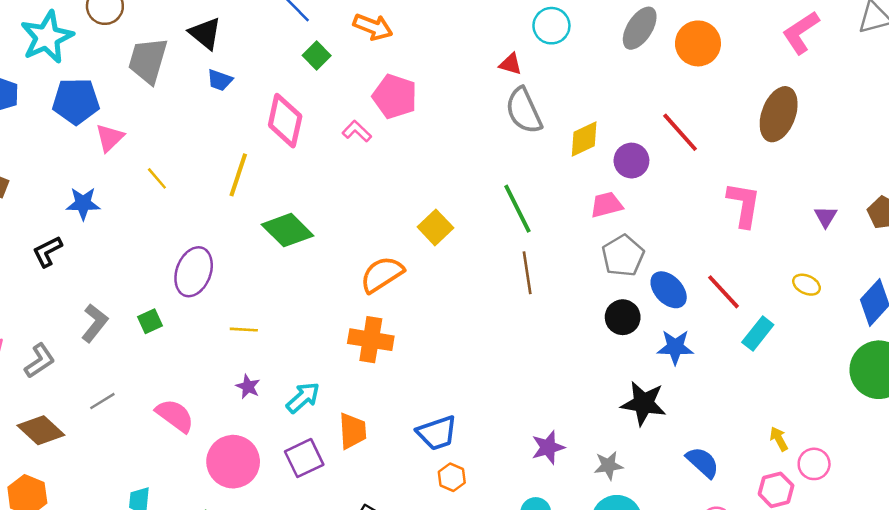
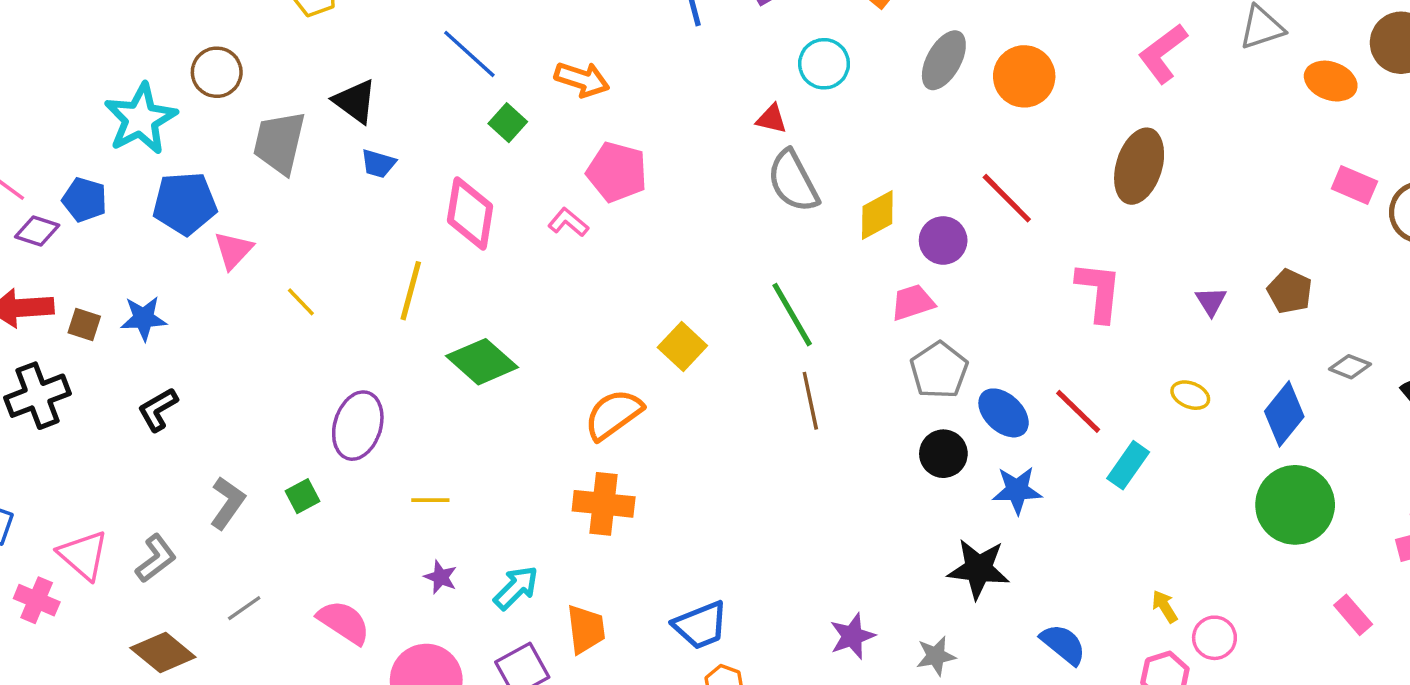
blue star: (83, 204) -> (144, 318), moved

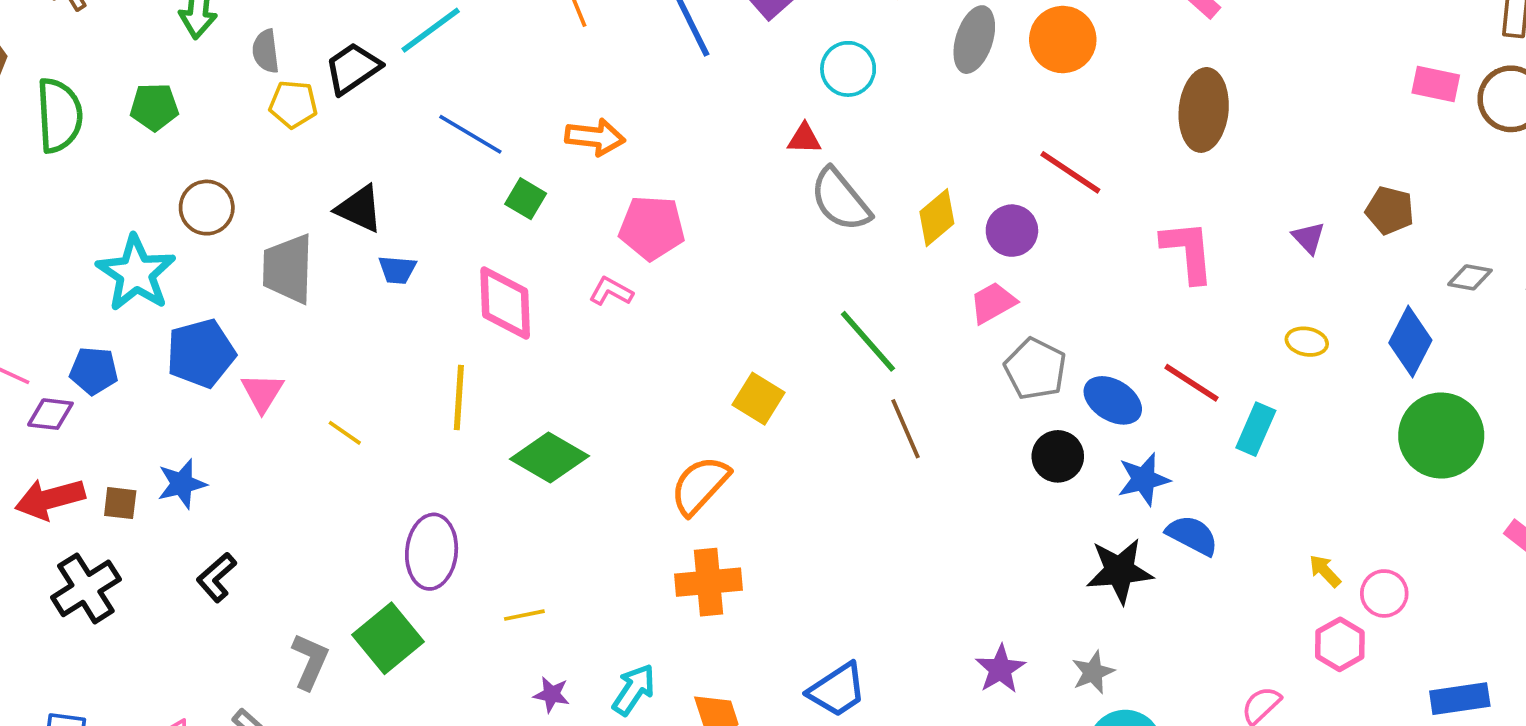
green square: (302, 496) -> (388, 638), size x1.8
blue semicircle: (1063, 644) -> (1192, 535), moved

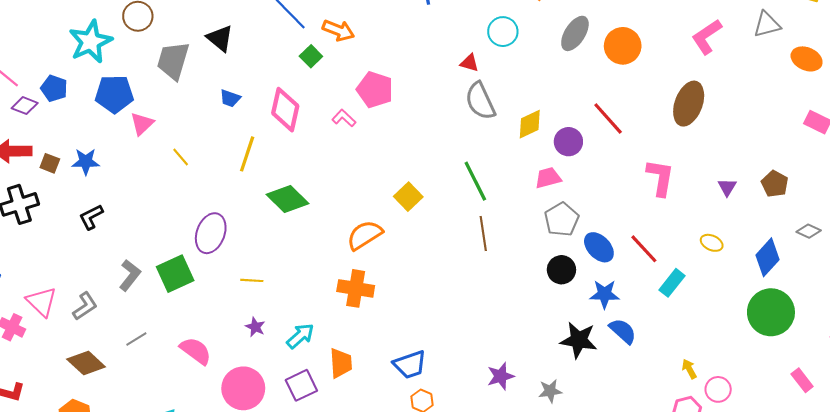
orange arrow: (595, 137) -> (338, 30), moved
blue trapezoid: (397, 270) -> (230, 98), moved

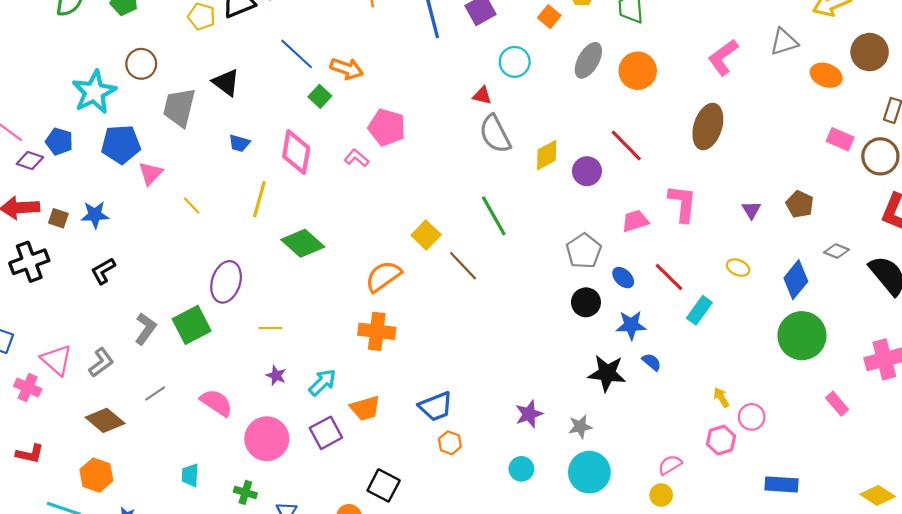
pink trapezoid: (548, 178) -> (635, 221), moved
brown line: (483, 234) -> (463, 266), moved, turned -32
blue ellipse: (599, 247) -> (623, 278), size x0.7
blue semicircle: (623, 331) -> (652, 362), size x0.7
orange trapezoid: (341, 363) -> (365, 408), turned 80

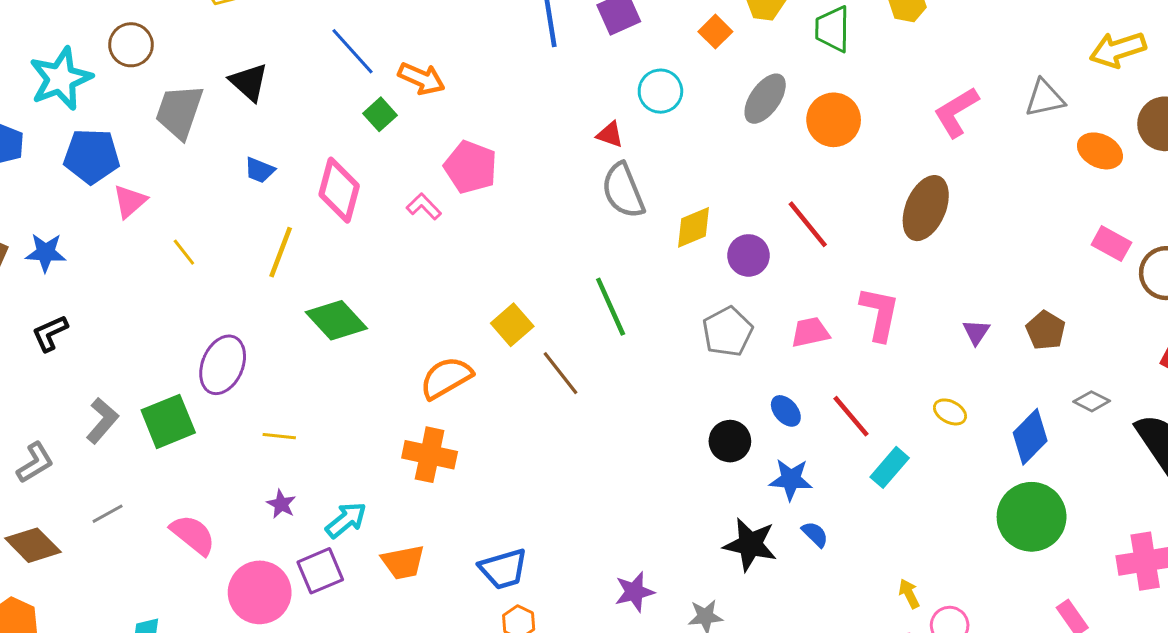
gray pentagon: (584, 251) -> (728, 332), moved
purple square: (326, 433) -> (320, 571), moved

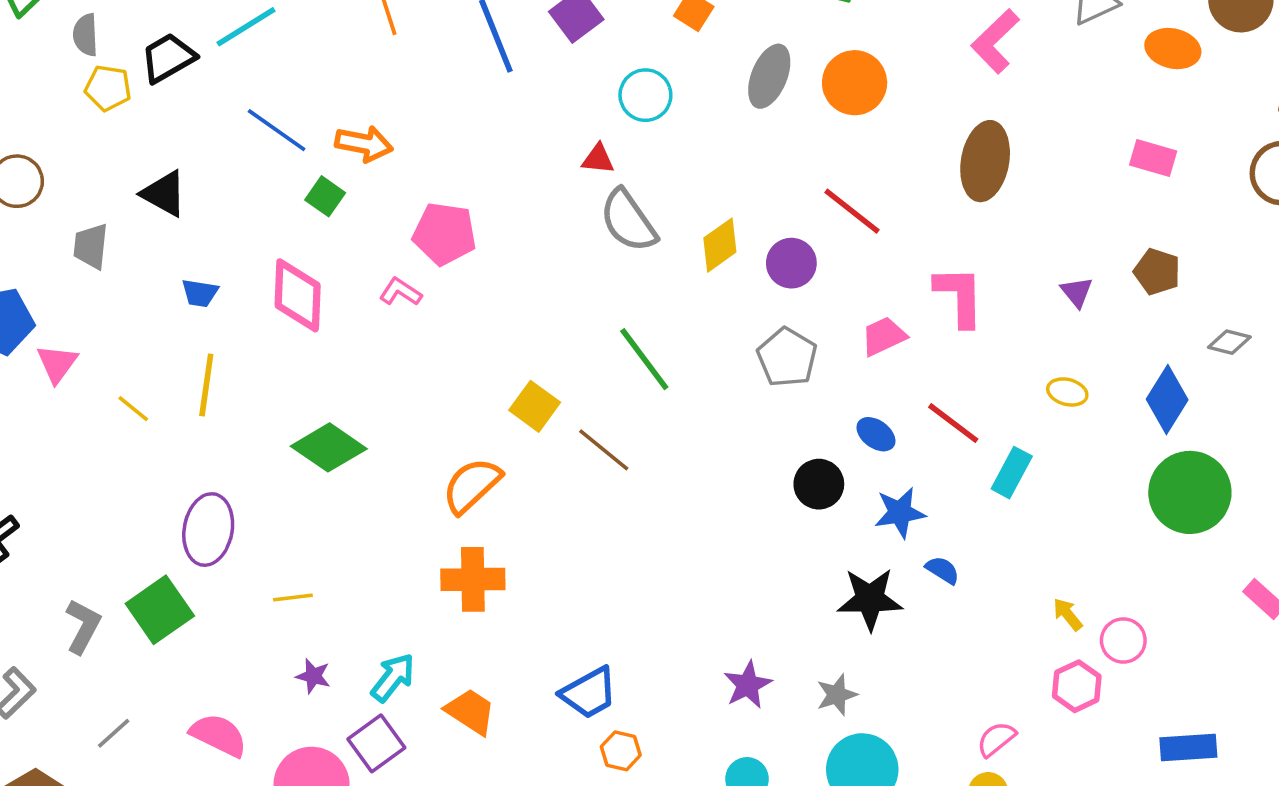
gray trapezoid: (179, 112) -> (91, 246), size x0.7
pink rectangle: (1111, 244) -> (1153, 158), moved
yellow line: (281, 252) -> (206, 385), moved
orange trapezoid: (403, 562) -> (471, 712), turned -123

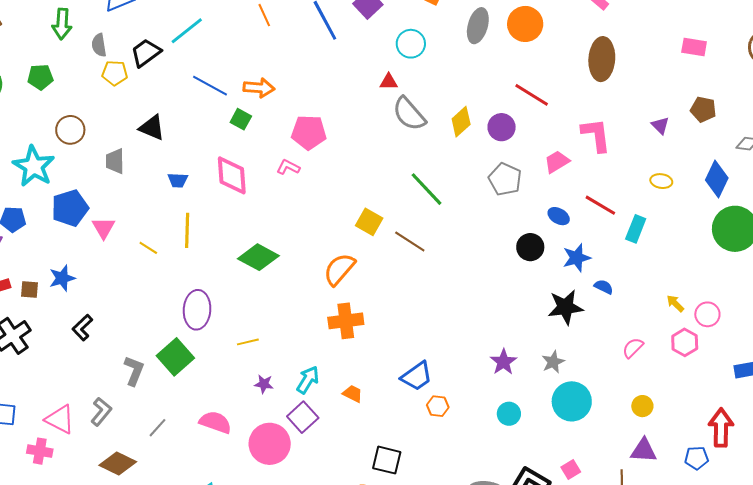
orange trapezoid: (471, 712) -> (353, 394), size x0.7
pink semicircle: (996, 739) -> (633, 348), moved

